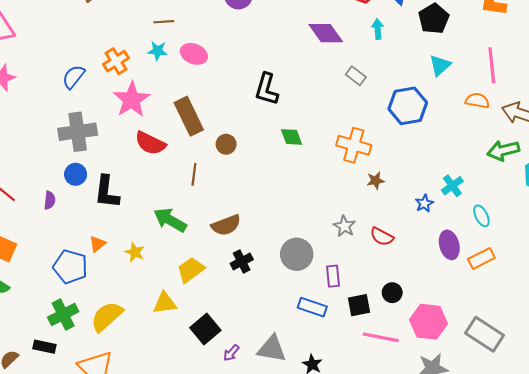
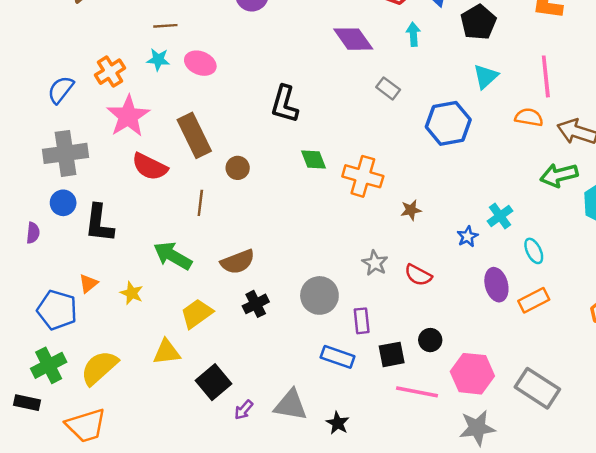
orange cross: (354, 145) -> (363, 176), moved

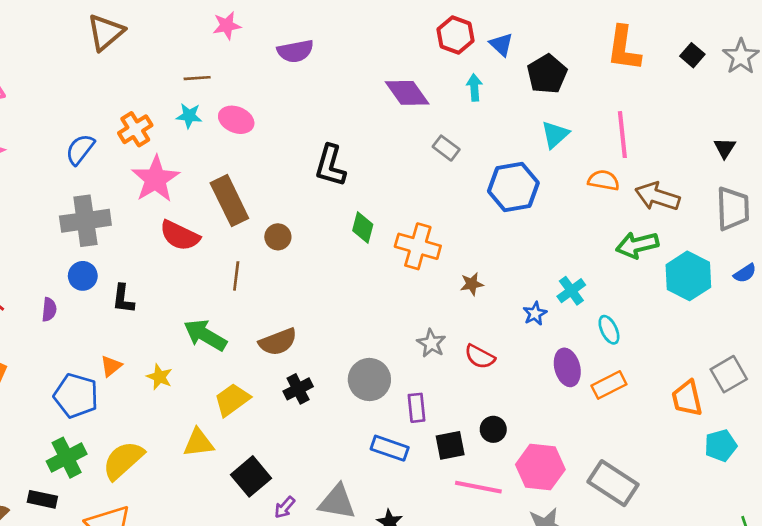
green diamond: (313, 159) -> (363, 227), turned 36
black L-shape: (99, 223) -> (123, 299), size x0.7

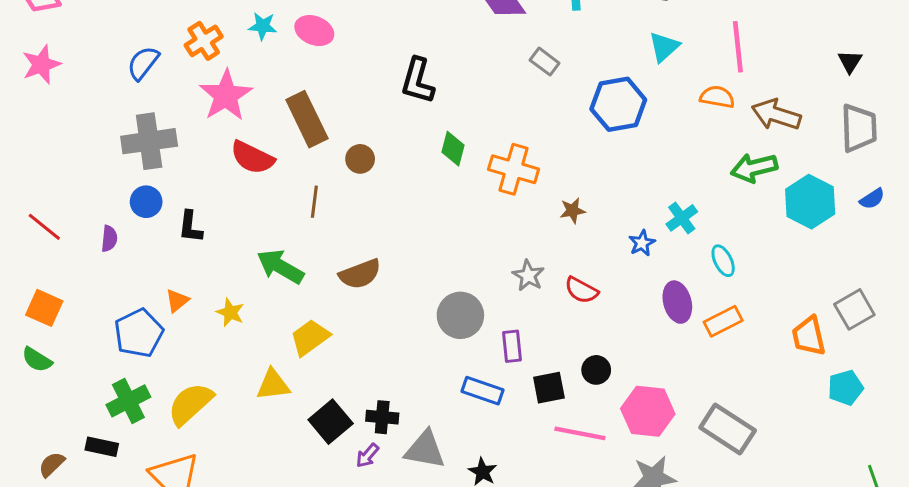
black cross: (298, 389) -> (382, 417), moved, turned 32
blue pentagon: (76, 396) -> (139, 333), turned 30

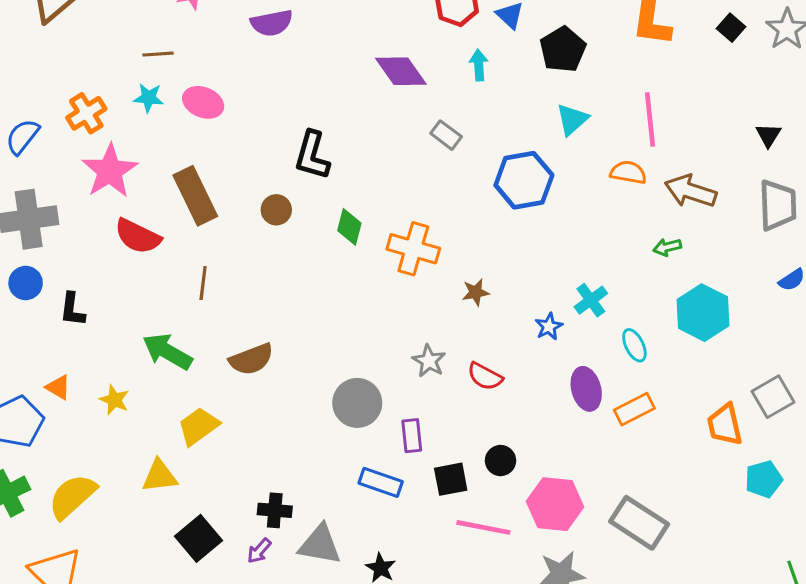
brown circle: (360, 159) -> (276, 210), moved
green arrow: (754, 168) -> (667, 247), size x0.6
cyan hexagon: (810, 202) -> (703, 313), moved
orange triangle: (177, 301) -> (58, 387), turned -50
black square: (331, 422) -> (198, 538), moved

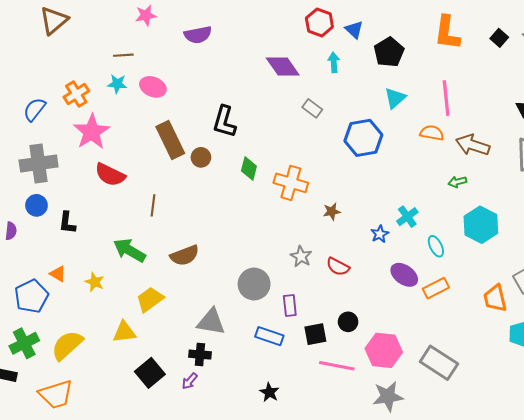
brown rectangle: (195, 196) -> (170, 140), moved
purple ellipse: (586, 389) -> (404, 275), turned -40
gray triangle: (320, 545) -> (211, 322), moved

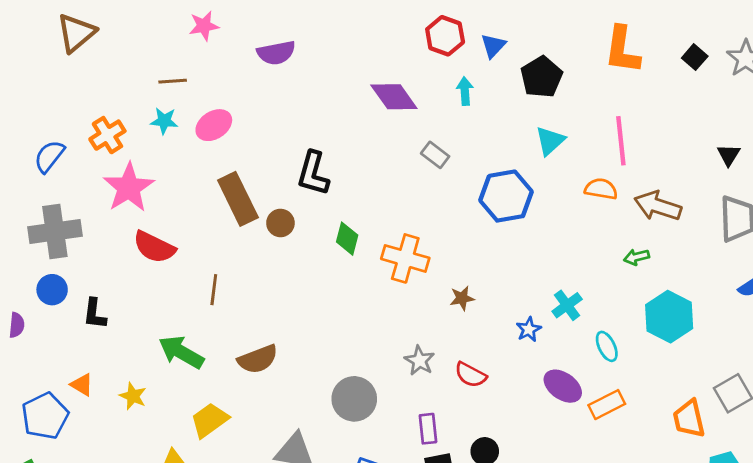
blue triangle: (354, 30) -> (493, 46), turned 30
pink ellipse: (153, 87) -> (214, 125), turned -55
purple rectangle: (290, 305) -> (428, 429), moved

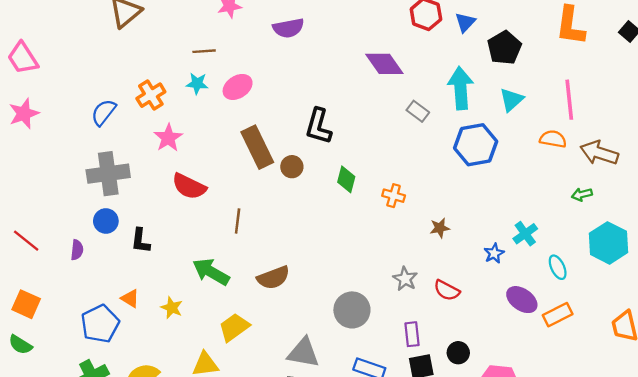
cyan arrow: (465, 91) -> (461, 88), moved, size x1.8
pink star: (129, 188) -> (168, 138), size x0.7
orange cross: (405, 258) -> (394, 196), size x0.6

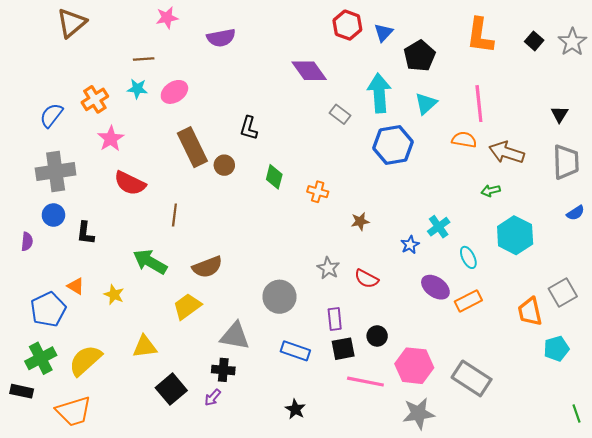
black L-shape: (318, 126) -> (249, 128), size x0.7
yellow trapezoid: (234, 327) -> (187, 306), moved

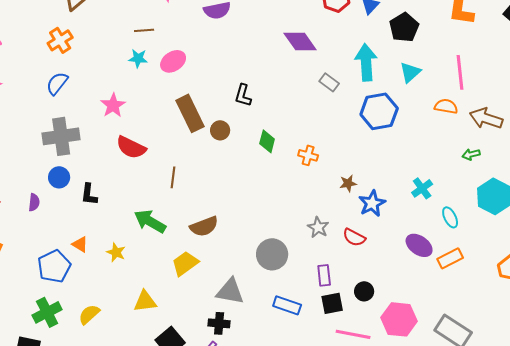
orange cross: (95, 99) -> (60, 40), moved
blue star: (410, 245) -> (372, 203), moved, size x1.5
yellow semicircle: (85, 360) -> (89, 314), size x0.7

